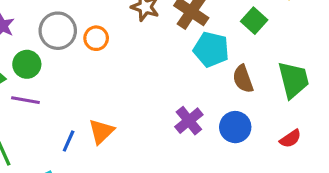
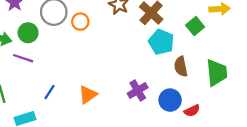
orange triangle: (101, 132) -> (88, 95), moved
red semicircle: (290, 139) -> (192, 111), moved

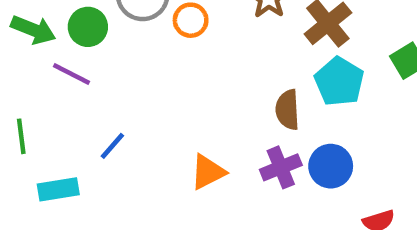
brown semicircle: (181, 67) -> (287, 110), moved
orange triangle: (88, 95) -> (208, 172), moved
blue circle: (170, 100) -> (331, 166), moved

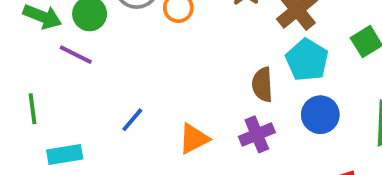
blue line: (112, 146) -> (132, 120), moved
blue circle: (331, 166) -> (320, 115), moved

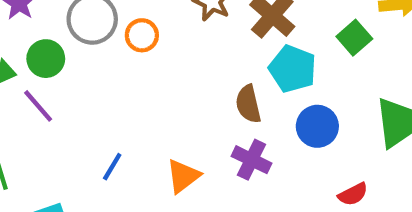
purple line: (76, 55) -> (38, 106), turned 32
purple cross: (257, 134) -> (252, 160), turned -32

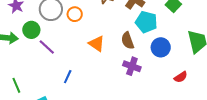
purple line: (38, 106) -> (47, 47), moved
orange triangle: (183, 176) -> (97, 44), moved, turned -42

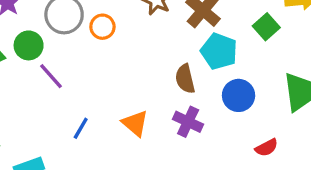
orange triangle: (97, 44) -> (135, 123), moved

